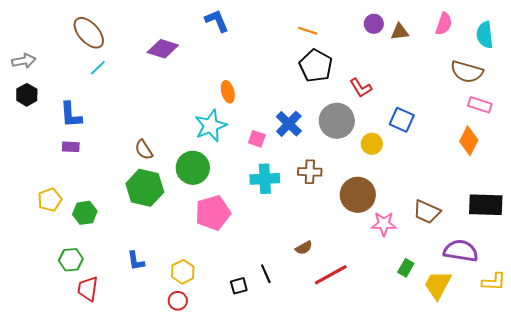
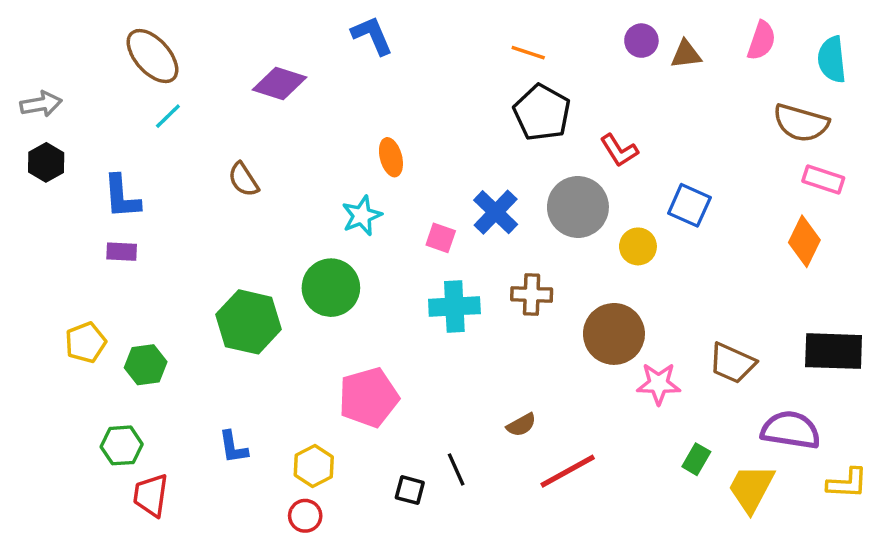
cyan star: (211, 126) -> (362, 216), size x0.7
brown semicircle: (144, 150) -> (243, 180), moved
pink pentagon: (213, 213) -> (369, 397), moved
black square: (239, 286) -> (410, 490), turned 30

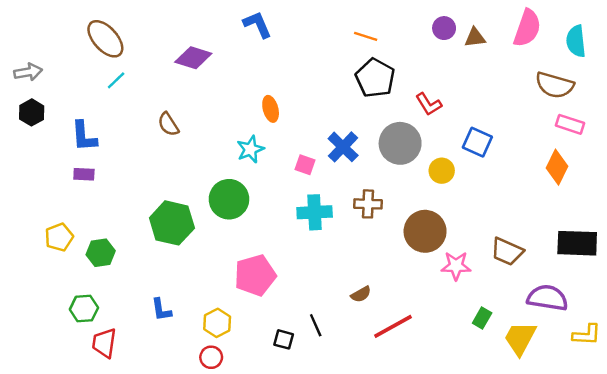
pink semicircle: (761, 41) -> (527, 28), size x1.4

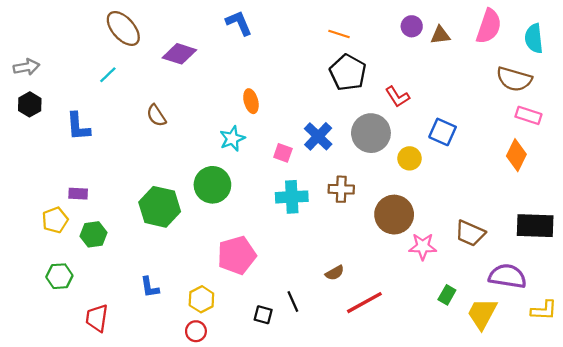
brown ellipse: (105, 39) -> (123, 28), moved
purple rectangle: (84, 174) -> (78, 194), moved
green hexagon: (84, 309) -> (59, 276), moved

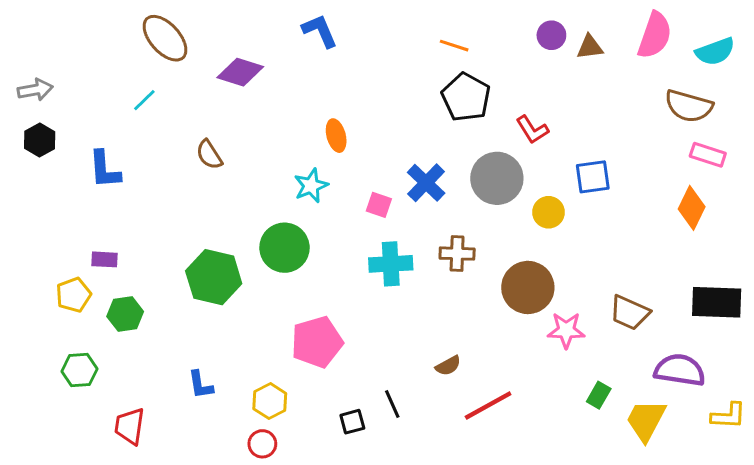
cyan semicircle: (534, 38) -> (715, 51), turned -104
blue square: (443, 132) -> (593, 177), turned -32
black square: (263, 315) -> (352, 422), turned -30

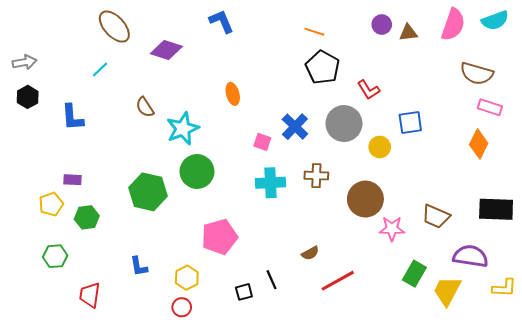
cyan semicircle: (715, 51) -> (495, 20), moved
cyan star: (311, 186) -> (183, 129), moved, size x1.4
green rectangle: (599, 395) -> (414, 274), size x1.4

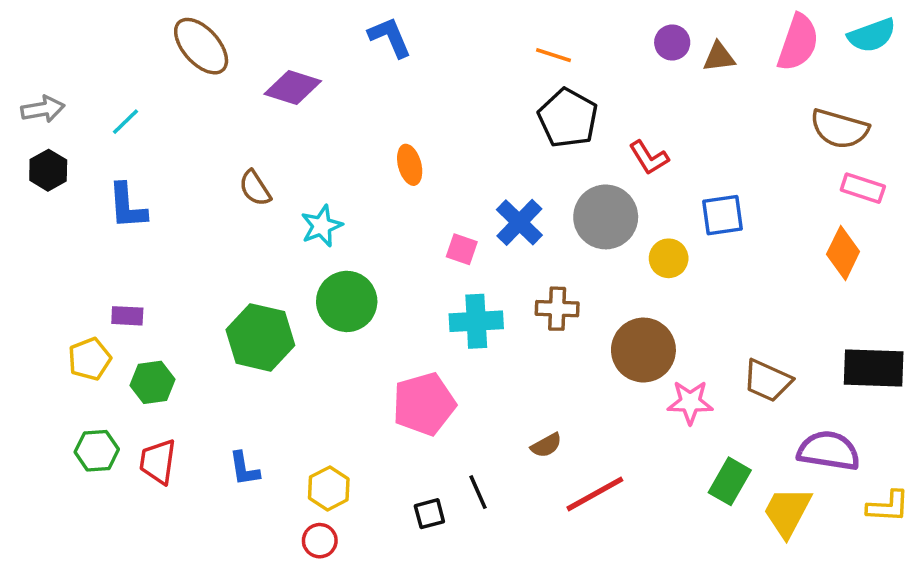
cyan line: (100, 69) -> (126, 122), moved
cyan star: (183, 129) -> (322, 226), size x0.7
pink pentagon: (219, 237) -> (424, 404), moved
red trapezoid: (90, 295) -> (158, 462), moved

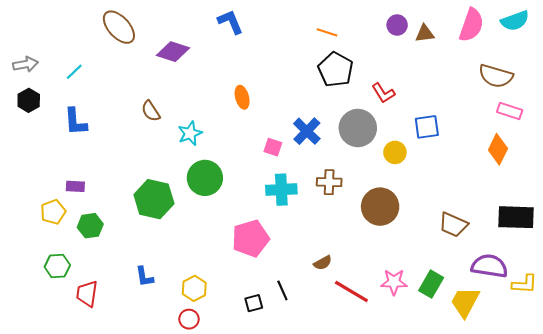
pink star: (690, 402) -> (394, 282), moved
red trapezoid: (158, 462) -> (87, 294), moved
red line: (595, 494) -> (351, 292), turned 60
yellow L-shape: (888, 506) -> (524, 284), moved

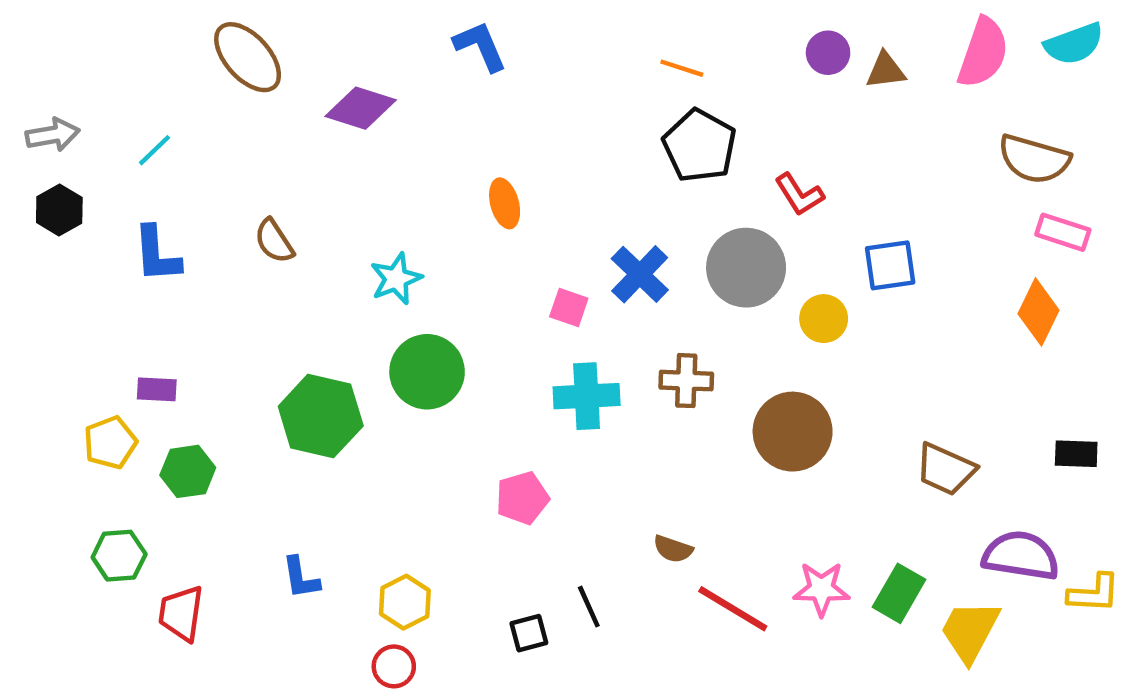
brown semicircle: (151, 111) -> (274, 241), moved
black rectangle: (516, 217) -> (1076, 454), size x0.6
pink pentagon: (251, 238) -> (522, 498), size x0.7
brown semicircle: (323, 263) -> (673, 549), turned 48

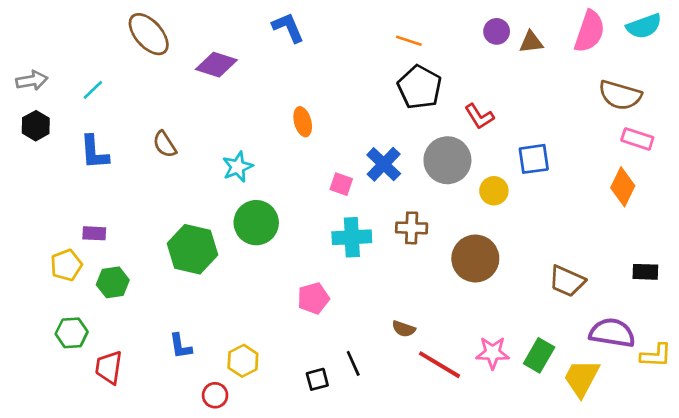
red circle: (394, 666) -> (215, 395), moved

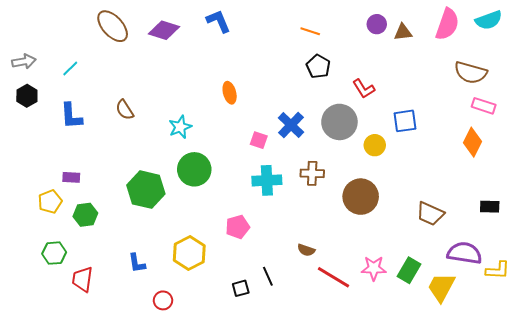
purple diamond: (216, 65) -> (164, 30), moved
black pentagon: (420, 87) -> (318, 67), size x0.7
yellow hexagon: (243, 361) -> (189, 253), moved, size x1.4

